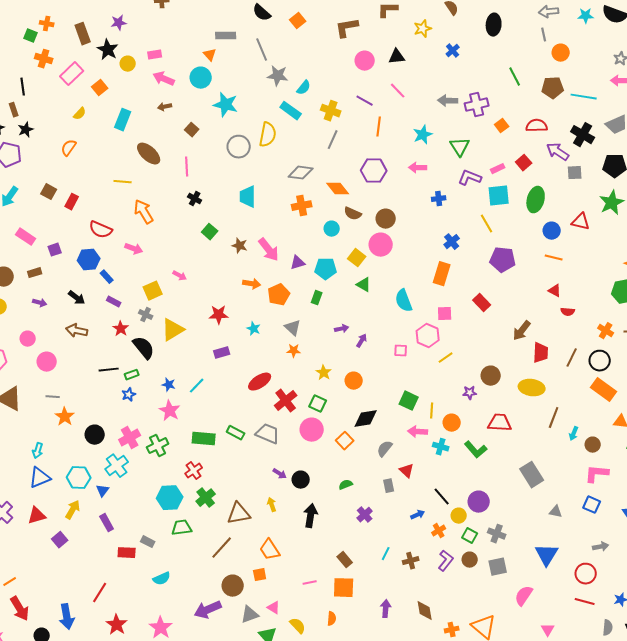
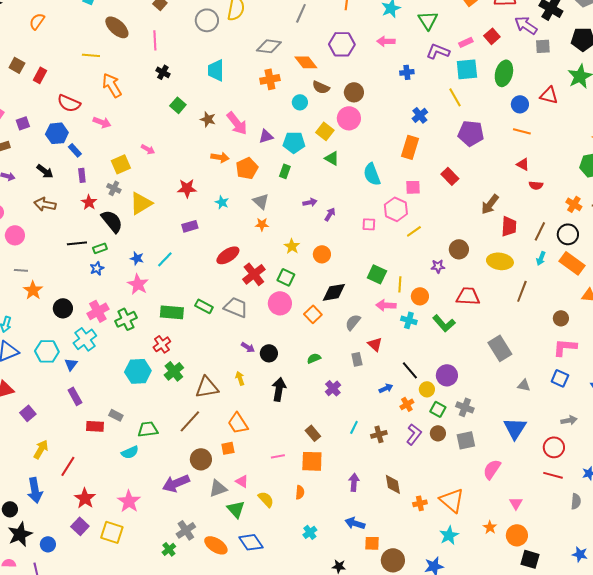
purple rectangle: (114, 302) -> (82, 175), turned 56
cyan arrow: (574, 434) -> (541, 258), moved
yellow arrow: (73, 510) -> (41, 449), moved
green trapezoid: (182, 528) -> (148, 429), moved

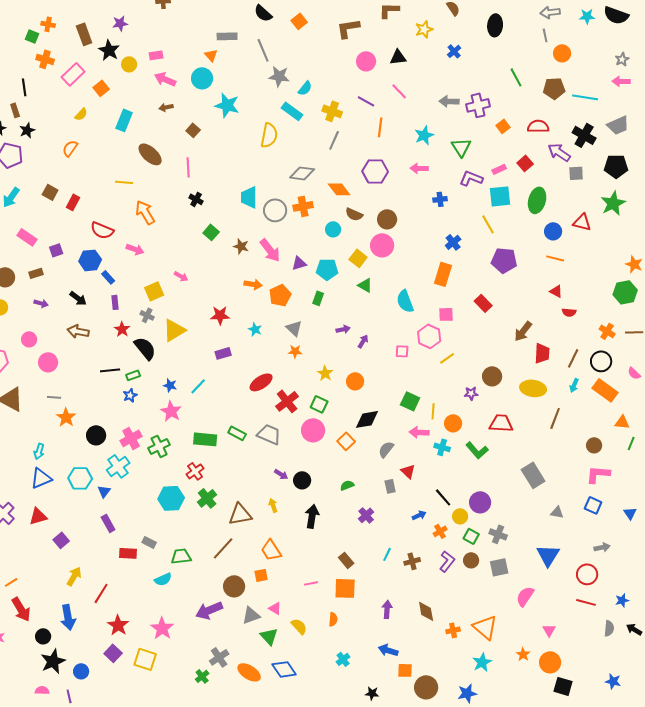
gray circle: (207, 20) -> (275, 210), moved

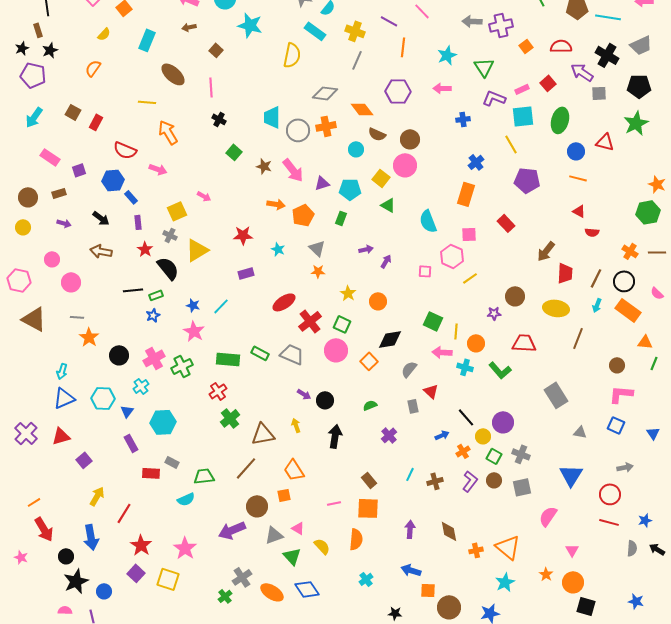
cyan cross: (118, 466) -> (141, 386), size x0.7
cyan hexagon: (171, 498) -> (163, 422), moved
orange semicircle: (333, 619) -> (356, 539), size x1.5

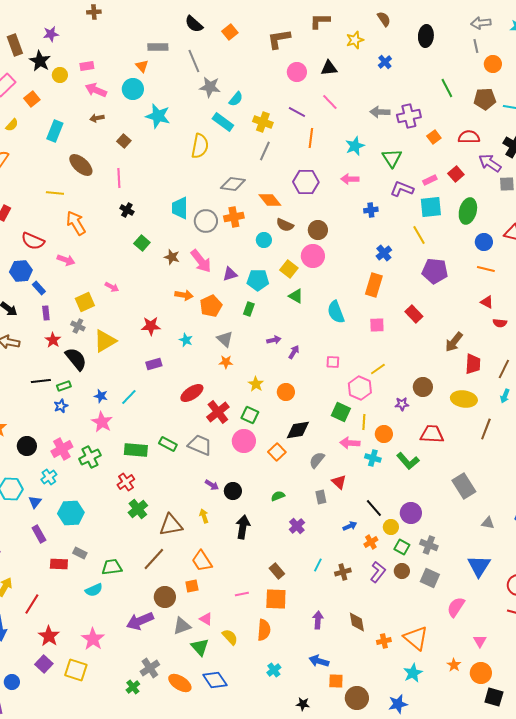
pink hexagon: (452, 256) -> (360, 388), moved
gray square: (522, 487) -> (430, 578), turned 36

